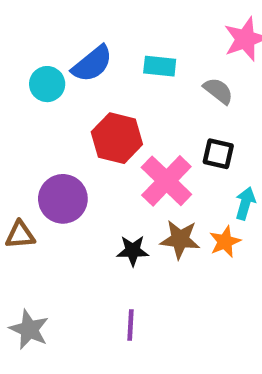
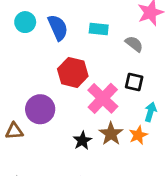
blue semicircle: (92, 64) -> (58, 28), turned -75
cyan circle: (47, 84) -> (25, 22), moved
brown star: (180, 239) -> (111, 134), turned 30
black star: (133, 251) -> (82, 141), turned -30

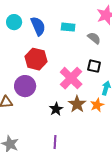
red hexagon: (73, 72) -> (36, 59), moved

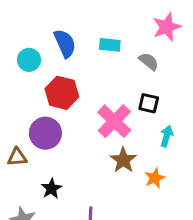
cyan circle: (14, 22) -> (29, 60), moved
orange star: (97, 105) -> (155, 178), moved
black star: (56, 109) -> (51, 189), moved

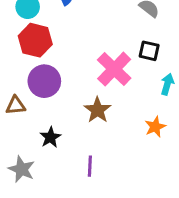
red hexagon: (62, 93) -> (35, 40), moved
brown star: (123, 160) -> (97, 110), moved

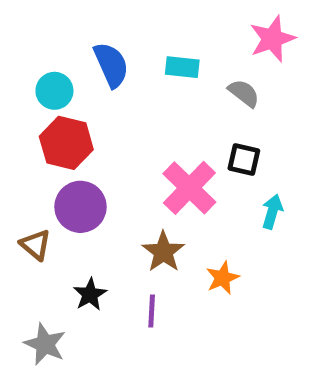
brown triangle: (15, 105) -> (36, 245), turned 45
orange star: (155, 127) -> (223, 278), moved
purple line: (90, 166) -> (152, 311), moved

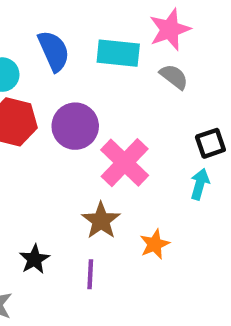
pink star: (272, 39) -> (170, 29), moved
cyan rectangle: (182, 67) -> (118, 53), size x1.4
black square: (244, 159) -> (210, 143), moved, turned -32
purple circle: (80, 207) -> (75, 126), moved

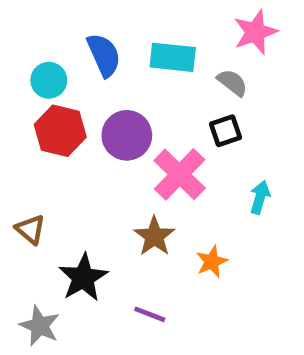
pink star: (170, 29) -> (255, 32), moved
black square: (210, 143) -> (226, 131), moved
black star: (34, 259) -> (83, 278), size x1.5
purple line: (90, 274) -> (150, 314), moved, turned -72

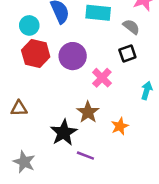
pink cross: (180, 174) -> (102, 78), size x0.7
brown triangle: (30, 229) -> (19, 108), turned -42
black star: (83, 278) -> (64, 133), moved

